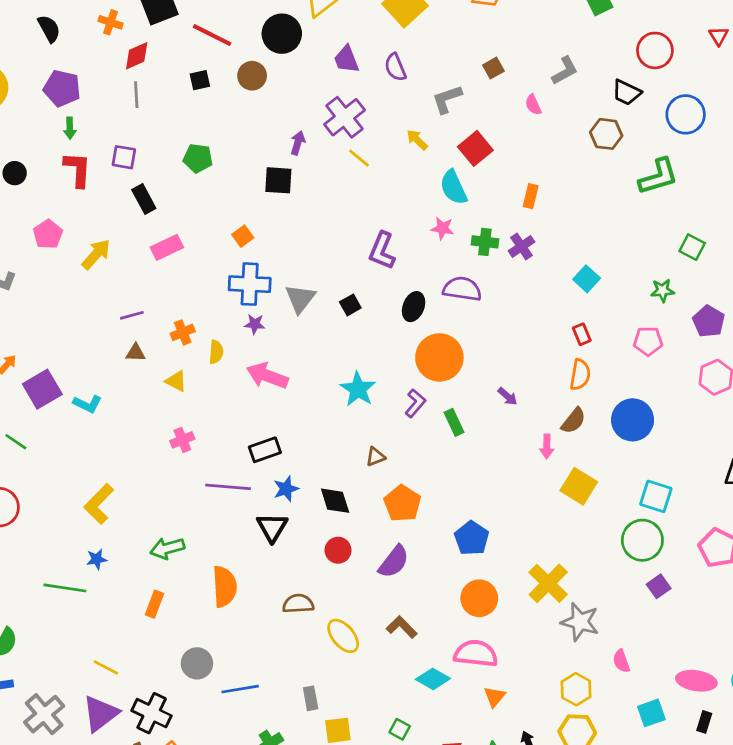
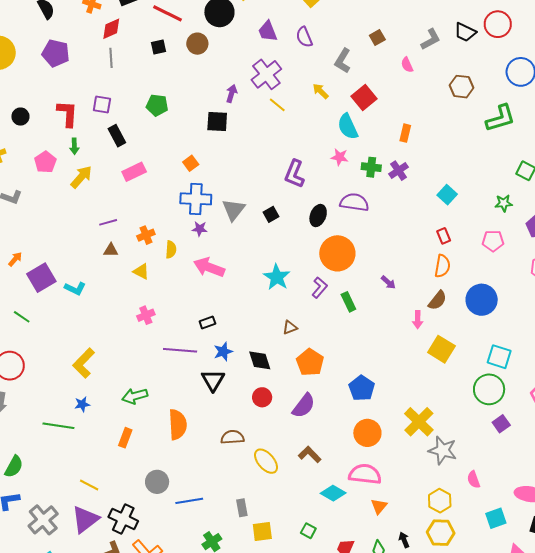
black trapezoid: (627, 92) -> (465, 32), moved
gray L-shape: (447, 99) -> (343, 61), turned -40
green arrow: (70, 128) -> (74, 146), moved
black rectangle: (265, 450) -> (207, 322), size x0.7

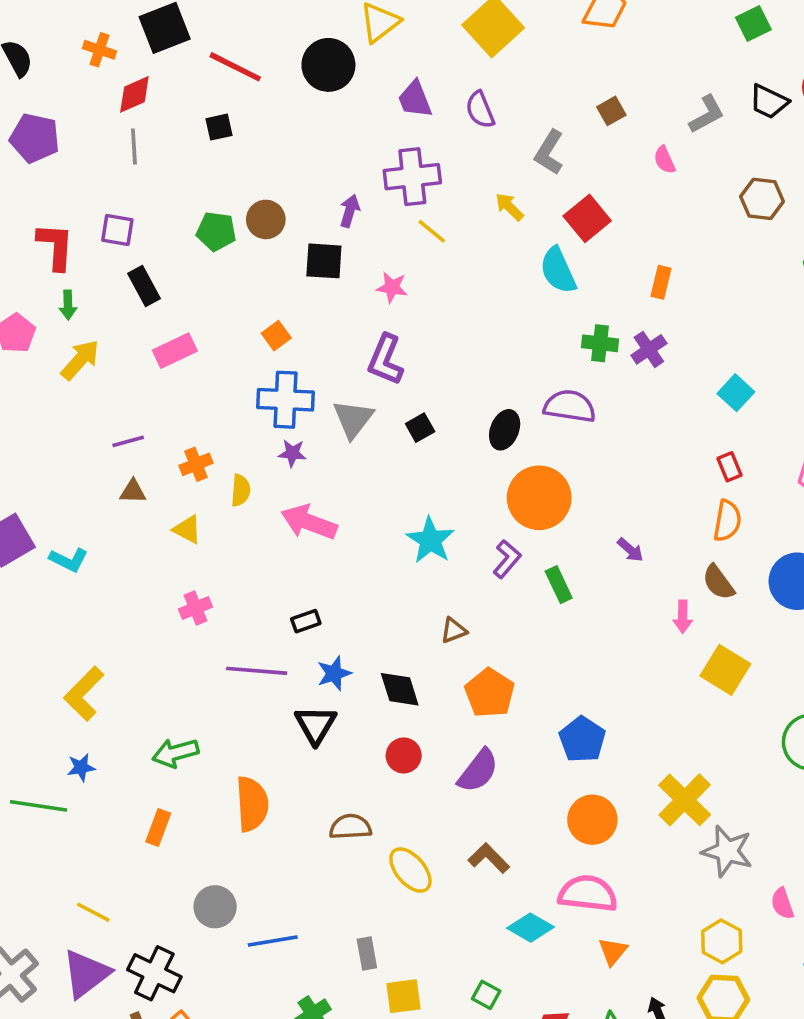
brown circle: (197, 44) -> (266, 219), moved
purple cross: (266, 74) -> (412, 177), turned 32
pink star: (340, 157) -> (392, 287), moved
purple L-shape: (295, 174) -> (385, 360), moved
brown semicircle: (437, 300) -> (718, 582), turned 105

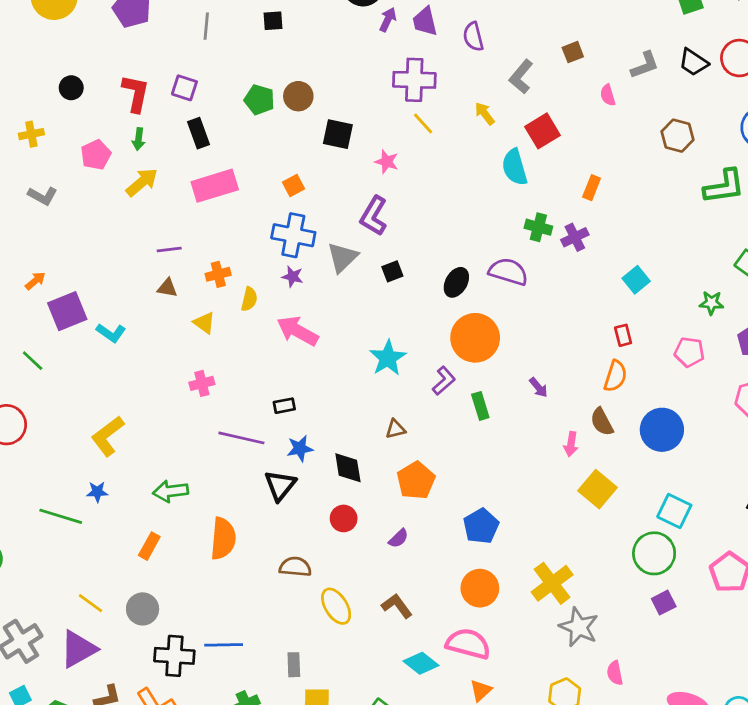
purple arrow: (350, 211) -> (388, 20), moved
pink rectangle: (175, 351) -> (215, 186), size x1.4
purple semicircle: (478, 771) -> (399, 538), size x0.6
gray circle: (215, 907) -> (143, 609), moved
black cross: (154, 973) -> (174, 656), moved, turned -30

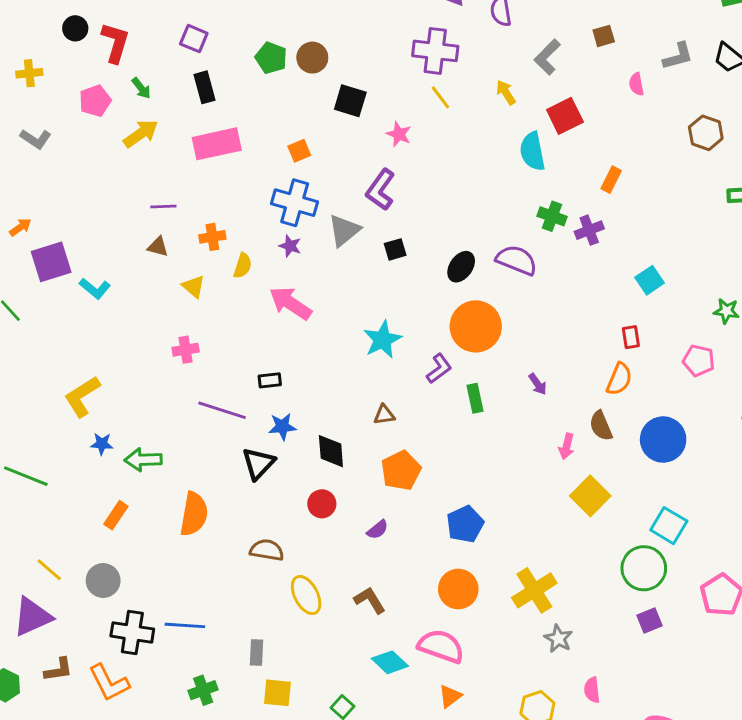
red L-shape: (136, 93) -> (115, 43), moved
green arrow: (139, 139) -> (141, 88), turned -50
blue star: (97, 492) -> (102, 444), moved
gray star: (579, 627) -> (558, 639), size x0.7

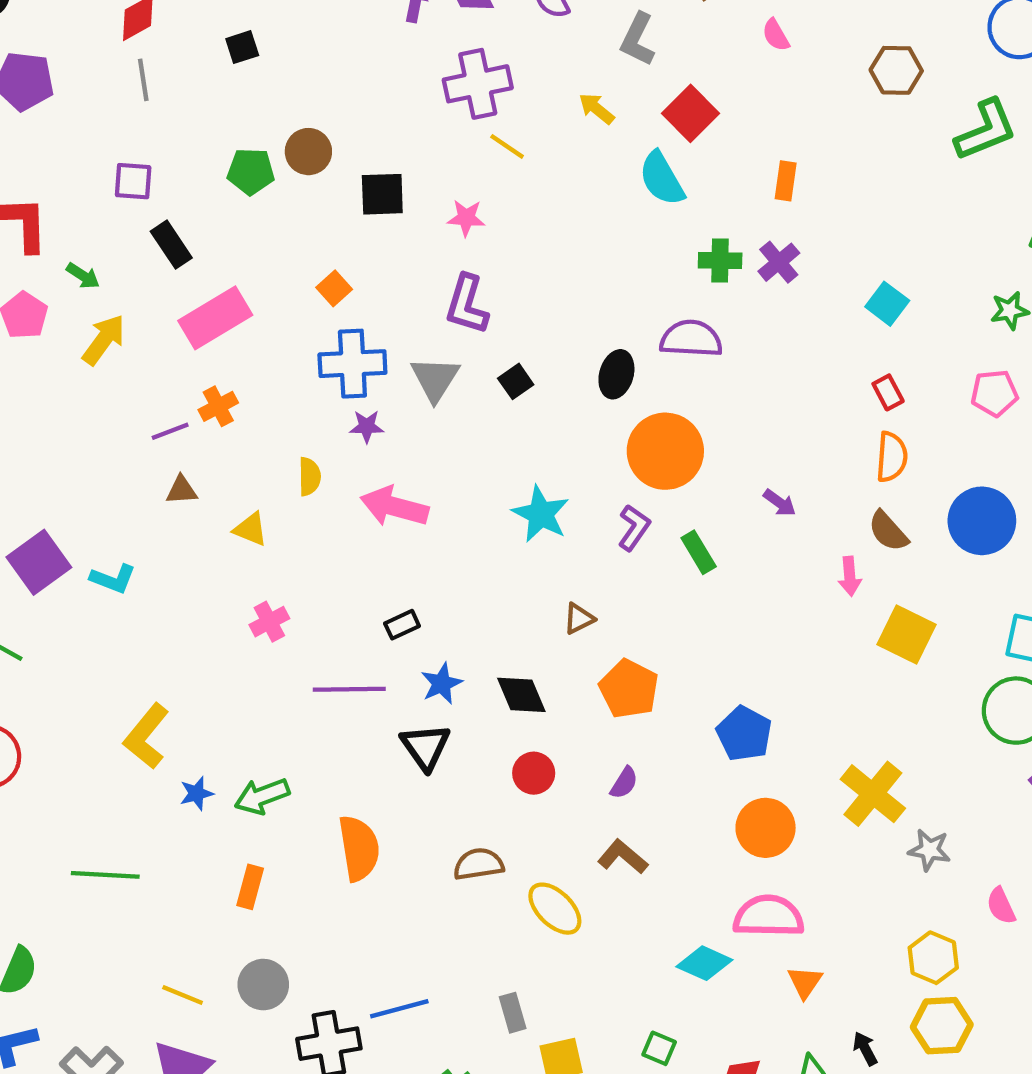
orange cross: (212, 237) -> (218, 406), moved
brown L-shape: (370, 600) -> (623, 857), moved

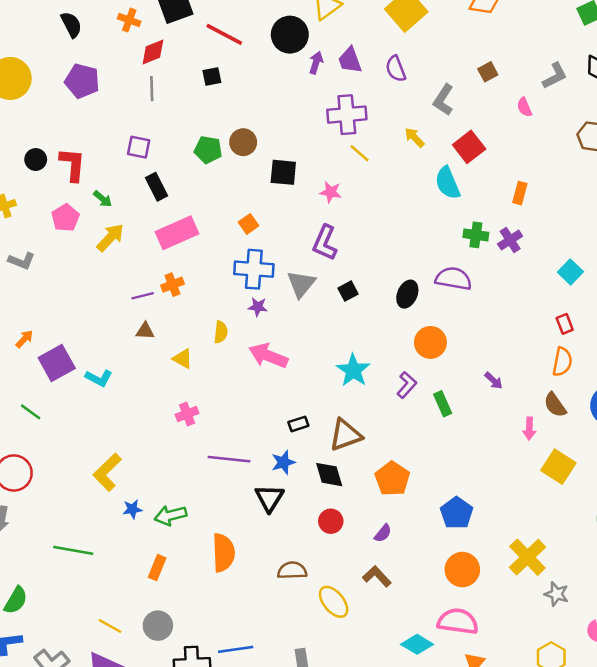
orange circle: (665, 451) -> (430, 342), size x0.7
brown triangle: (579, 619) -> (345, 435), moved, size x1.8
black rectangle: (402, 625) -> (298, 424), moved

